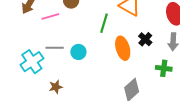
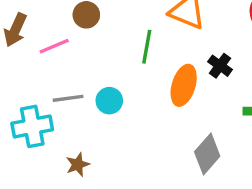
orange ellipse: (123, 48) -> (184, 85), turned 40
cyan cross: (32, 62) -> (32, 126), turned 30

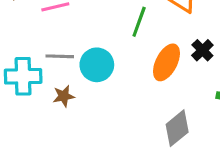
cyan circle: (109, 101) -> (97, 65), size x1.4
brown star: (78, 164) -> (64, 96), moved

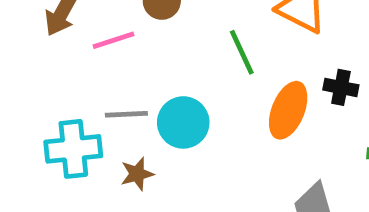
green line: (139, 22) -> (242, 52), turned -40
black cross: (202, 50) -> (341, 87), turned -30

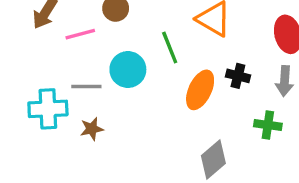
cyan circle: (183, 122) -> (128, 70), moved

